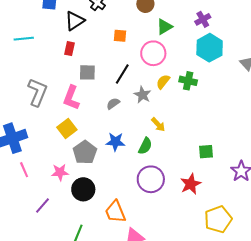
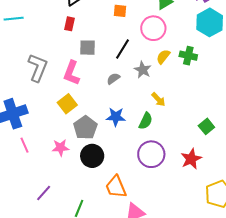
cyan line: (24, 39) -> (14, 19), moved
green square: (206, 152) -> (206, 126), turned -35
black circle: (83, 189) -> (92, 156), moved
purple line: (43, 206) -> (44, 193), moved

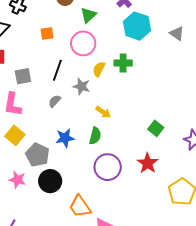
pink star: (60, 148) -> (17, 180), turned 30

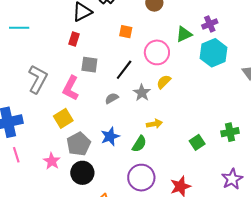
green triangle: (88, 15) -> (184, 34), moved
green cross: (123, 63) -> (230, 132), moved, turned -30
yellow arrow: (103, 112) -> (154, 124), turned -63
green square: (156, 128) -> (197, 142), moved
blue star: (65, 138) -> (110, 136), turned -30

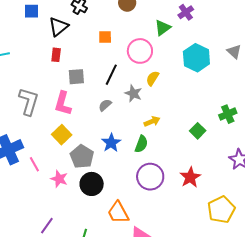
cyan hexagon: (214, 53) -> (196, 58), moved
pink line: (16, 155) -> (34, 164), moved

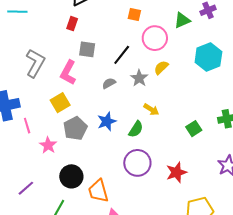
orange square: (105, 37) -> (134, 14), moved
yellow arrow: (152, 121) -> (151, 109), turned 42
black circle: (92, 184) -> (71, 176), moved

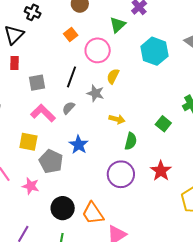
orange square: (134, 14) -> (71, 35), turned -32
pink L-shape: (68, 73) -> (43, 113), moved, turned 125
yellow square: (60, 103) -> (28, 142), turned -30
green semicircle: (136, 129) -> (131, 141), moved

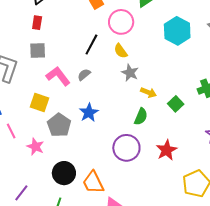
yellow semicircle: (113, 76) -> (121, 51), moved, turned -70
gray square: (37, 83) -> (38, 51), moved
gray star: (95, 93) -> (130, 73), moved
yellow arrow: (117, 119) -> (148, 92), moved

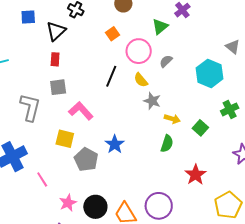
cyan hexagon: (177, 31) -> (210, 73), moved
gray semicircle: (84, 75) -> (166, 61), moved
pink line: (11, 131) -> (42, 179), moved
pink star: (35, 147) -> (68, 203), moved, turned 30
purple circle: (126, 148) -> (159, 206), moved

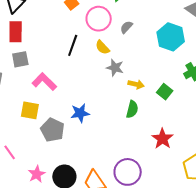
red rectangle: (55, 59) -> (16, 32), size x1.5
blue star: (115, 144) -> (80, 113), turned 30

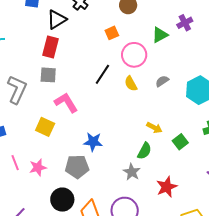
gray semicircle: (126, 27) -> (162, 81), moved
gray star: (115, 68) -> (132, 172), moved
gray pentagon: (52, 130) -> (77, 167), moved, turned 30
pink star: (37, 174) -> (38, 167), moved

